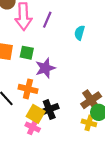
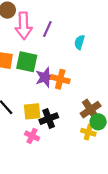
green square: (27, 53) -> (27, 62), size x1.5
orange cross: (28, 89) -> (60, 79), moved
yellow square: (36, 114) -> (32, 111), moved, turned -36

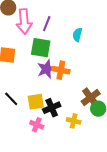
green square: (27, 62) -> (41, 48), moved
yellow cross: (88, 132) -> (74, 121), moved

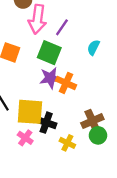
yellow square: (36, 102) -> (30, 112), size x1.4
black cross: (52, 108) -> (46, 123), turned 30

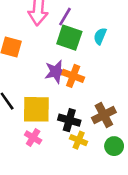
green square: (49, 53) -> (69, 38), moved
black cross: (46, 123) -> (69, 120), moved
green circle: (98, 135) -> (114, 146), moved

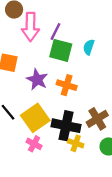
purple star: (56, 72) -> (37, 80), moved, turned -30
yellow square: (36, 109) -> (35, 118), turned -32
black cross: (69, 120) -> (66, 126), size x1.4

